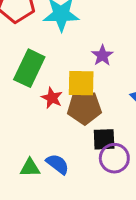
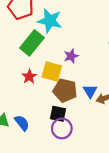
green rectangle: (29, 68) -> (32, 43), moved
brown pentagon: (84, 108) -> (65, 90), moved

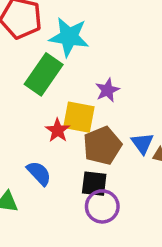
red star: (29, 77) -> (58, 130), moved
brown pentagon: (65, 90) -> (102, 146), turned -30
blue semicircle: (22, 123) -> (39, 173), moved

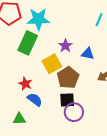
yellow square: (79, 117) -> (52, 64), turned -30
red star: (58, 130) -> (25, 84), moved
blue triangle: (142, 143) -> (88, 54), moved, turned -32

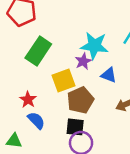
cyan star: (38, 19) -> (94, 46), moved

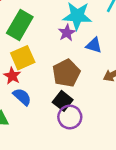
yellow square: (64, 81) -> (23, 58), moved
black square: (75, 127) -> (63, 101), turned 36

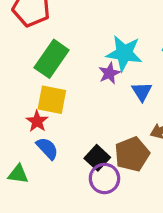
blue triangle: (94, 45) -> (142, 92), turned 36
yellow square: (23, 58) -> (52, 100), turned 30
brown pentagon: (66, 73) -> (132, 154), moved

